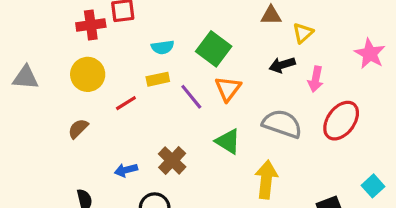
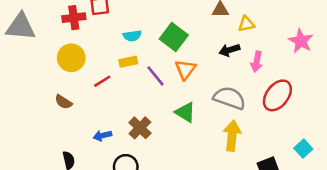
yellow triangle: (303, 33) -> (246, 24), turned 30
gray triangle: (25, 78) -> (21, 27), moved, size x1.4
brown semicircle: (78, 129) -> (63, 102), turned -102
yellow arrow: (266, 180) -> (232, 136), moved

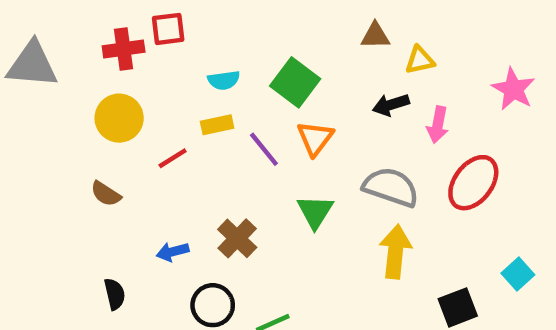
green triangle: (185, 112) -> (315, 212), turned 30

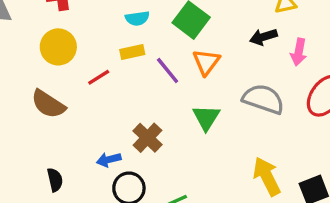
brown semicircle: (106, 194) -> (48, 104), size x1.5
blue arrow: (173, 252) -> (109, 160), moved
yellow arrow: (395, 252) -> (267, 176), moved, turned -33

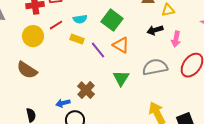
yellow rectangle: (132, 52) -> (77, 39), turned 32
orange triangle: (206, 62) -> (121, 45), turned -36
red line: (99, 77) -> (56, 25), moved
gray semicircle: (263, 99) -> (155, 67), turned -30

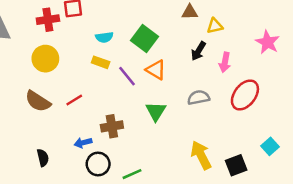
red line: (56, 25) -> (74, 100), moved
black arrow: (155, 30) -> (198, 51), turned -42
gray semicircle: (155, 67) -> (198, 97), size x0.7
brown cross: (86, 90) -> (112, 126), turned 36

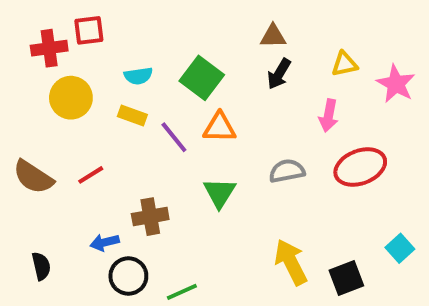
yellow triangle: (215, 26) -> (344, 64), moved
black arrow: (198, 51) -> (279, 74), moved
yellow circle: (45, 59) -> (71, 98), moved
orange triangle: (156, 70) -> (220, 127), turned -30
red ellipse: (245, 95) -> (360, 167), turned 32

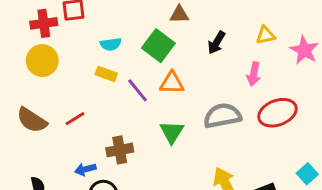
brown triangle: (273, 36) -> (179, 14), moved
yellow circle: (71, 98) -> (42, 61), moved
gray semicircle: (287, 171) -> (222, 116), size x1.4

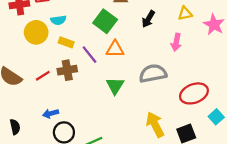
cyan semicircle: (111, 44) -> (58, 20), moved
yellow circle: (42, 61) -> (36, 32), moved
red ellipse: (277, 113) -> (194, 93), moved
brown cross: (120, 150) -> (67, 70), moved

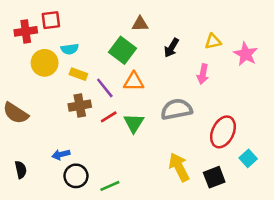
red line: (43, 76) -> (109, 117), moved
red ellipse: (194, 93) -> (223, 132), turned -44

